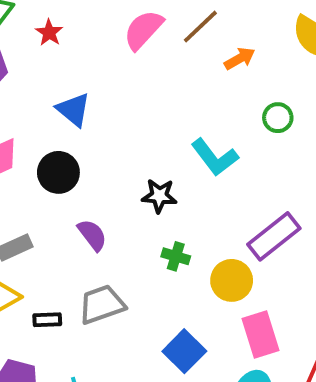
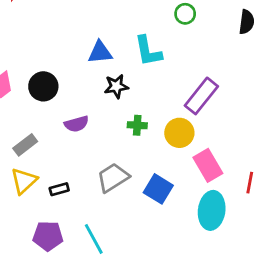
blue triangle: (73, 110) -> (100, 52), moved, turned -32
cyan L-shape: (215, 157) -> (148, 51), turned 40
purple semicircle: (92, 235) -> (77, 124), turned 125
gray trapezoid: (102, 304) -> (113, 178), moved

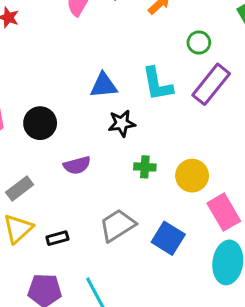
purple rectangle: (201, 96) -> (211, 84), moved

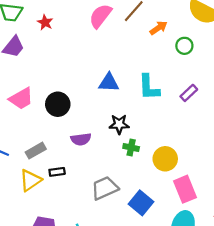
green circle: (199, 43) -> (184, 46), moved
purple rectangle: (211, 84) -> (189, 93), size x0.6
black star: (122, 123) -> (119, 124), moved
black rectangle: (57, 238) -> (57, 172), moved

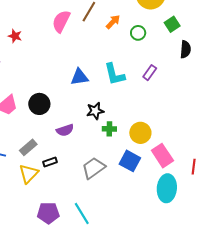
blue square: (141, 203) -> (130, 161), moved

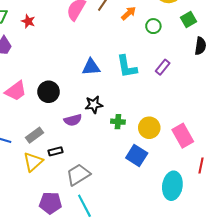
black star: (95, 111) -> (94, 105), moved
pink rectangle: (162, 156) -> (183, 136), moved
gray trapezoid: (94, 168) -> (78, 175), moved

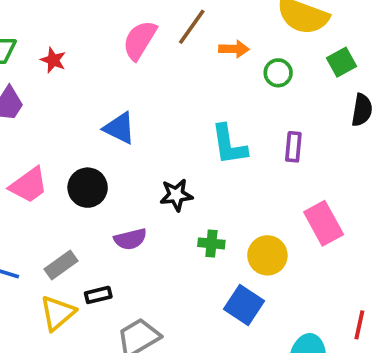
orange arrow: (129, 13) -> (234, 49), turned 42
blue triangle: (91, 67) -> (119, 128), moved, turned 30
purple rectangle: (163, 67) -> (293, 147), turned -35
black star: (94, 105) -> (176, 195), moved
pink rectangle: (183, 136) -> (324, 223), moved

